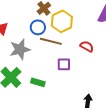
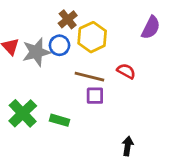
brown line: (51, 41) -> (89, 77), moved
gray star: (20, 49) -> (36, 52), moved

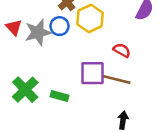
brown line: (89, 77) -> (117, 79), moved
purple square: (95, 96) -> (93, 73), size x1.5

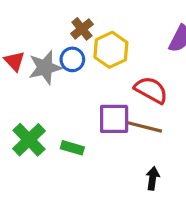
red semicircle: (122, 50) -> (151, 90), size x1.5

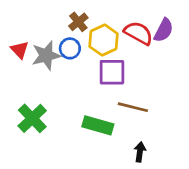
red semicircle: (151, 90) -> (138, 33), moved
purple square: (114, 119) -> (112, 72), moved
green rectangle: (72, 148) -> (98, 125), moved, size x1.5

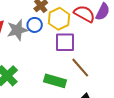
brown line: (133, 107) -> (80, 68), turned 35

